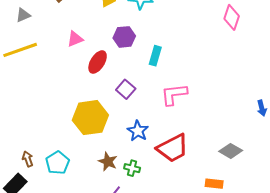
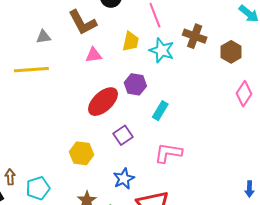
pink triangle: (75, 39) -> (94, 55), moved
red ellipse: (98, 62) -> (103, 102), size x1.4
yellow hexagon: (90, 118) -> (82, 153), size x0.7

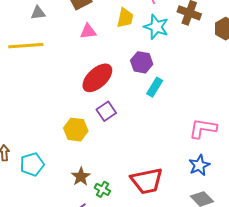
purple hexagon: (135, 84) -> (142, 62), moved
purple square: (123, 135) -> (106, 111), moved
pink L-shape: (168, 153) -> (203, 128), moved
blue star: (124, 179) -> (199, 165), moved

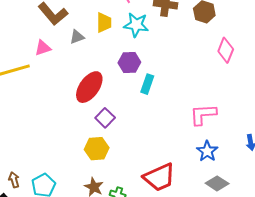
gray triangle: (38, 13) -> (77, 37), moved
pink triangle: (88, 31) -> (43, 48), moved
yellow hexagon: (76, 130) -> (97, 149), moved

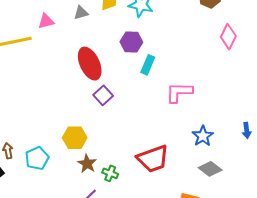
red ellipse: (89, 87) -> (90, 64), turned -64
pink L-shape: (203, 114) -> (179, 92), moved
yellow hexagon: (97, 149) -> (75, 138), moved

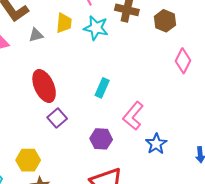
purple hexagon: (131, 42) -> (101, 139), moved
pink L-shape: (179, 92) -> (133, 116), turned -52
blue star: (203, 136) -> (156, 144), moved

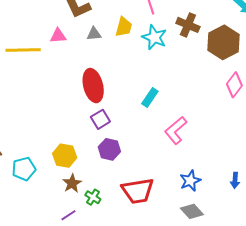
brown hexagon: (165, 21) -> (224, 42), size x1.5
purple hexagon: (101, 139) -> (109, 149), moved
blue star: (156, 144) -> (190, 181), moved

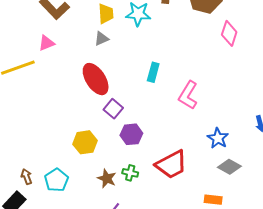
gray triangle: (94, 34) -> (102, 39), moved
yellow hexagon: (65, 156) -> (85, 142), moved
green cross: (93, 197) -> (130, 173), moved

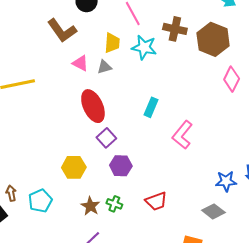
pink triangle: (47, 43) -> (80, 63), moved, turned 42
blue star: (218, 138) -> (226, 181), moved, turned 30
red trapezoid: (171, 165) -> (156, 201), size x0.7

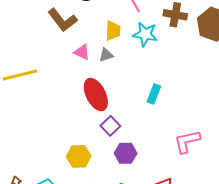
pink L-shape: (182, 135) -> (187, 141), moved, turned 40

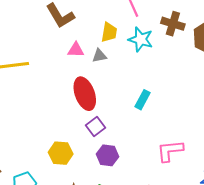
pink triangle: (82, 52) -> (76, 50), turned -30

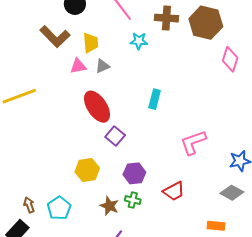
yellow trapezoid: (109, 32) -> (90, 43), moved
cyan star: (141, 39) -> (139, 41), size x0.7
purple hexagon: (108, 155) -> (134, 173), moved

